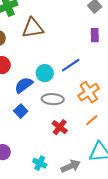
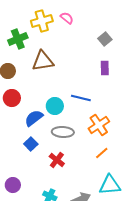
blue line: (71, 65) -> (81, 98), turned 48
red cross: (60, 127) -> (57, 160), moved

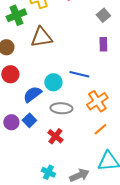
purple circle: (13, 185) -> (11, 122), moved

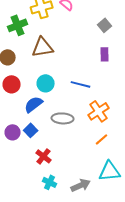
cyan circle: (53, 82) -> (46, 83), moved
red cross: (55, 136) -> (44, 156), moved

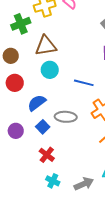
cyan circle: (46, 83) -> (50, 70), moved
blue square: (31, 130) -> (43, 127), moved

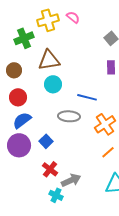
blue semicircle: (37, 103) -> (22, 120), moved
gray ellipse: (66, 117) -> (69, 116), moved
purple circle: (16, 131) -> (19, 145), size x1.5
gray arrow: (84, 184) -> (71, 180), moved

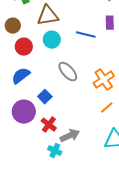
red circle: (18, 97) -> (24, 47), moved
blue line: (87, 97) -> (86, 35), moved
gray ellipse: (69, 116) -> (68, 72), turned 45
purple circle: (19, 145) -> (24, 112), moved

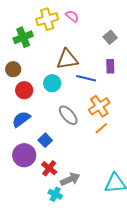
brown triangle: (48, 16) -> (67, 59), moved
orange cross: (104, 80) -> (99, 106), moved
orange line: (107, 108) -> (101, 128), moved

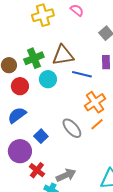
pink semicircle: (72, 16) -> (77, 10), moved
green cross: (23, 37) -> (34, 58), moved
gray ellipse: (68, 115) -> (72, 128), moved
red cross: (49, 168) -> (37, 170), moved

